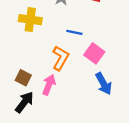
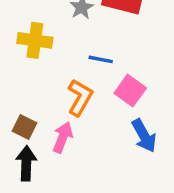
black arrow: (24, 102) -> (26, 163), turned -35

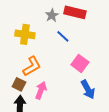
blue line: (101, 59) -> (63, 36), moved, turned 32
orange L-shape: (80, 98) -> (32, 66), moved, turned 30

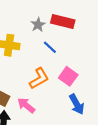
orange L-shape: (32, 66) -> (39, 78), moved
pink arrow: (41, 90) -> (26, 105), turned -72

